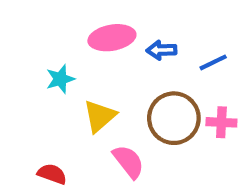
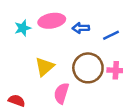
cyan star: (60, 79) -> (23, 28), moved
pink semicircle: (128, 162) -> (61, 93), turned -125

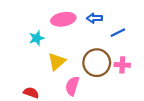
cyan star: (23, 28) -> (37, 38), moved
blue arrow: (81, 28) -> (94, 18), moved

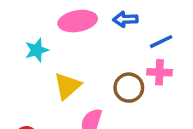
brown circle: (97, 63) -> (129, 88), size x0.7
pink cross: (122, 65) -> (160, 72), moved

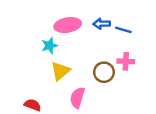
blue line: (161, 42) -> (123, 30), moved, turned 42
cyan star: (37, 50) -> (49, 46), moved

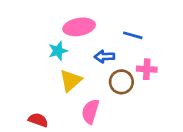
blue arrow: (102, 24) -> (104, 56), moved
blue line: (123, 30) -> (133, 35), moved

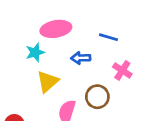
pink cross: (147, 69) -> (122, 70), turned 30
brown circle: (121, 82) -> (97, 97), moved

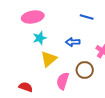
pink ellipse: (56, 29) -> (33, 17), moved
blue line: (108, 37) -> (87, 17), moved

